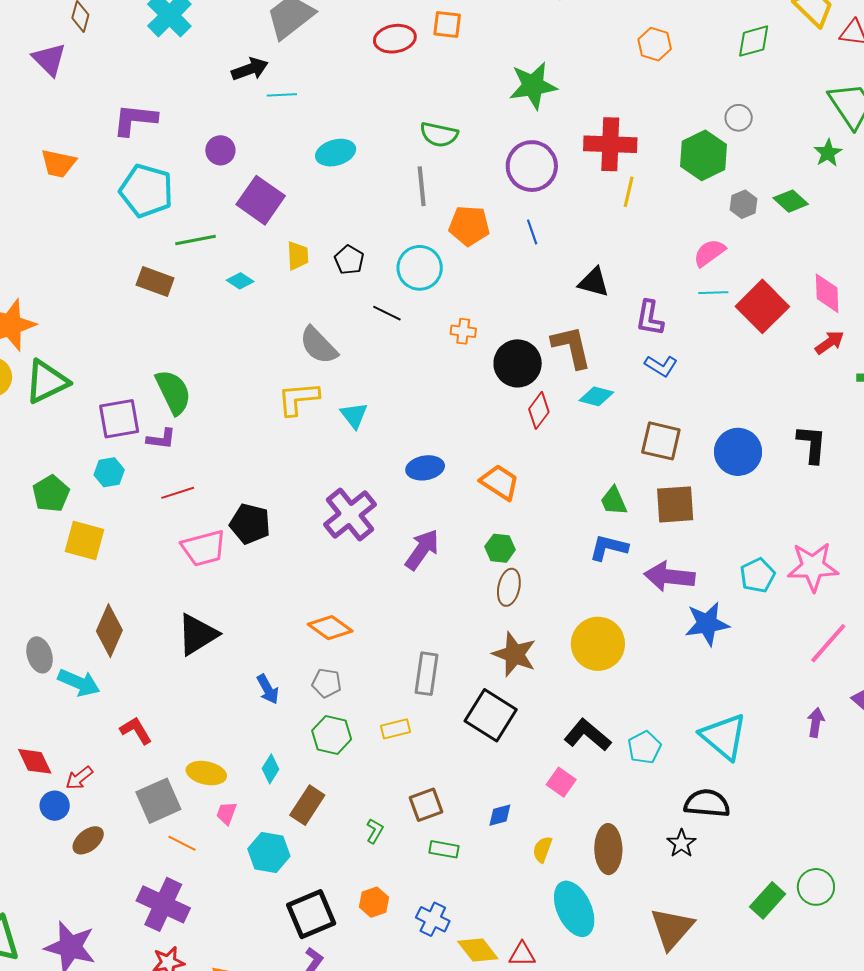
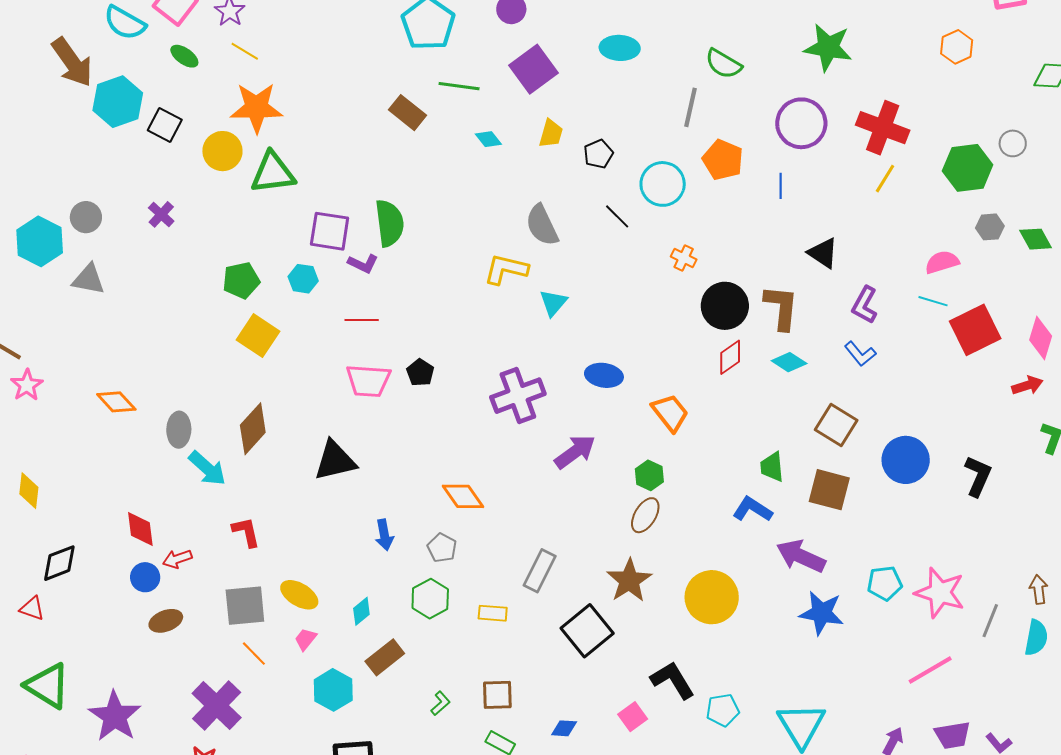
black pentagon: (250, 524) -> (420, 372), size x0.7

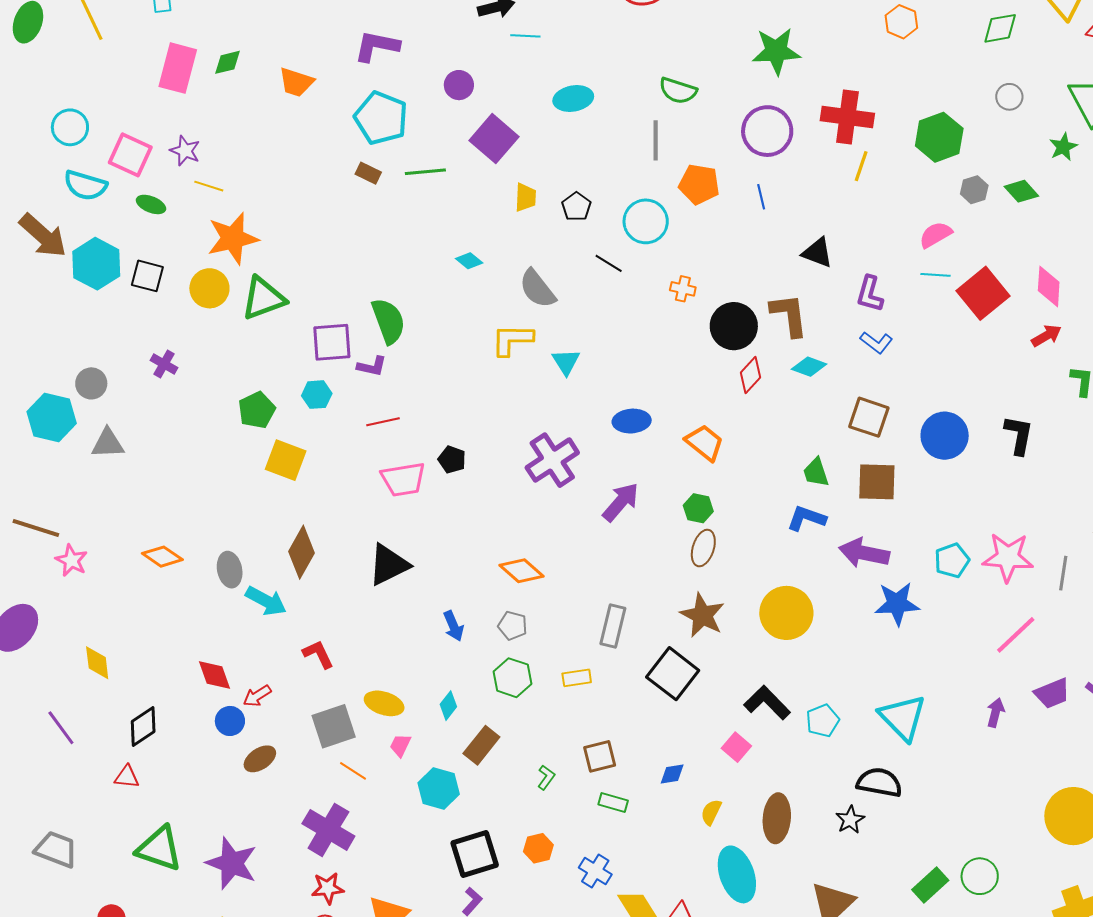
brown rectangle: (407, 113) -> (368, 173), moved, size x0.7
cyan diamond: (488, 139) -> (469, 261), moved
gray circle: (1013, 143) -> (1009, 97), moved

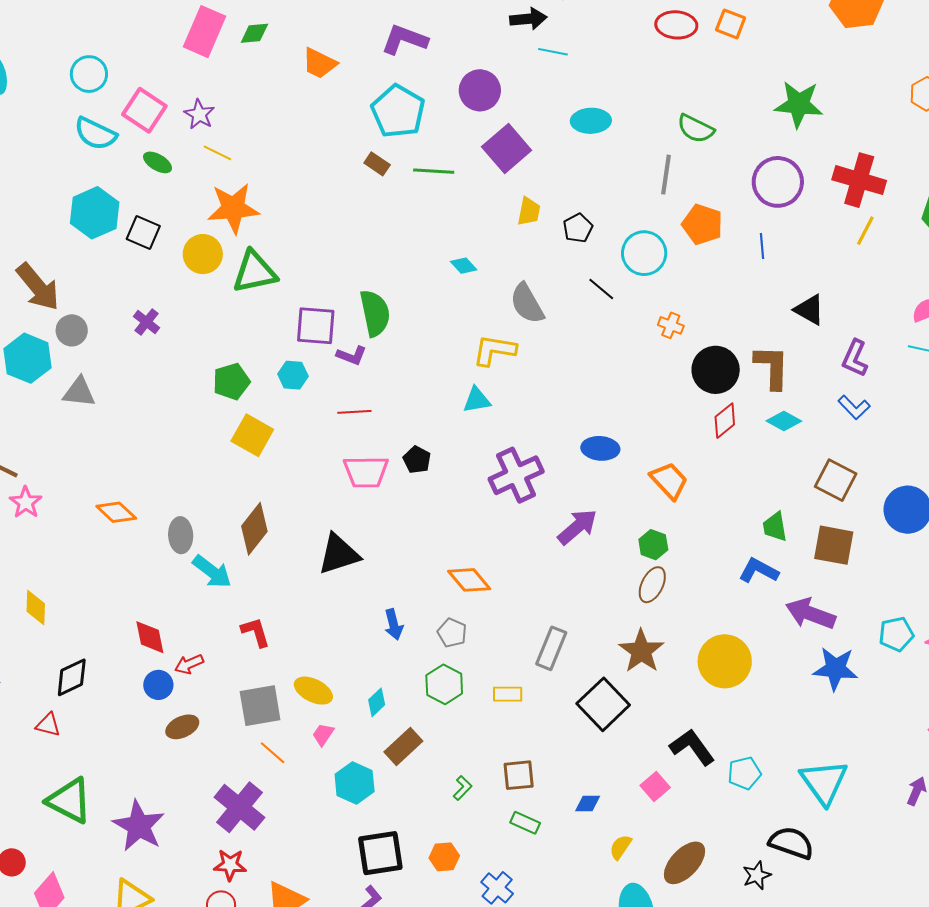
purple circle: (459, 85) -> (480, 90), size x1.4
brown arrow: (43, 236) -> (38, 287), moved
cyan triangle: (566, 362) -> (477, 400), moved, turned 44
brown ellipse: (777, 818) -> (684, 863), turned 30

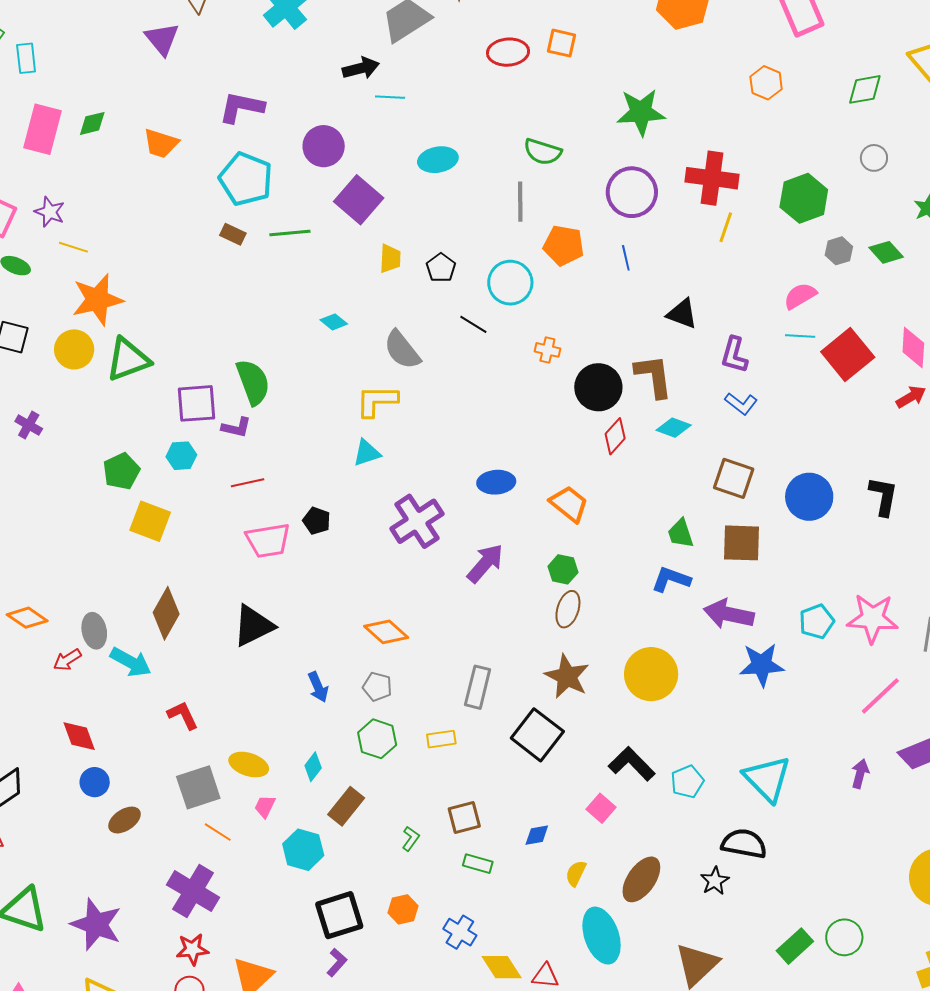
red arrow: (189, 664) -> (67, 660), moved

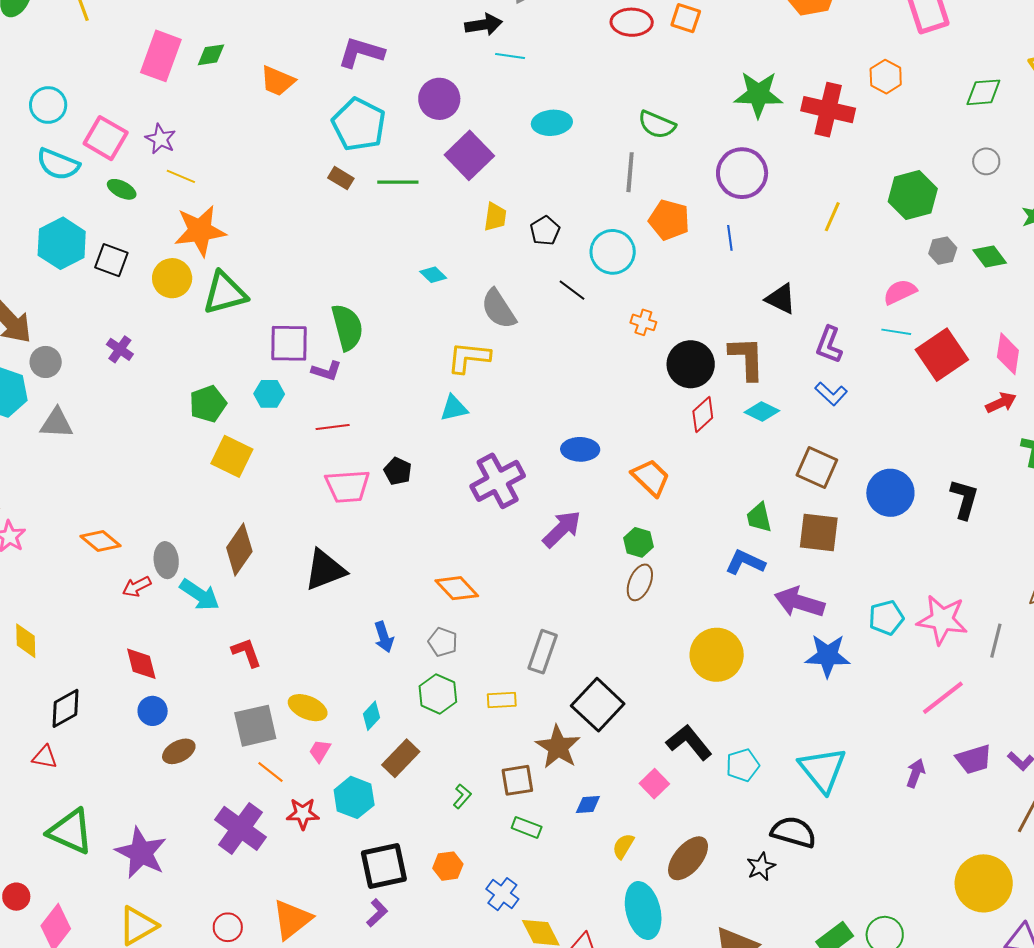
red cross: (712, 178) -> (828, 110), moved
brown star: (567, 676) -> (558, 747), moved
red star: (192, 949) -> (303, 814), moved

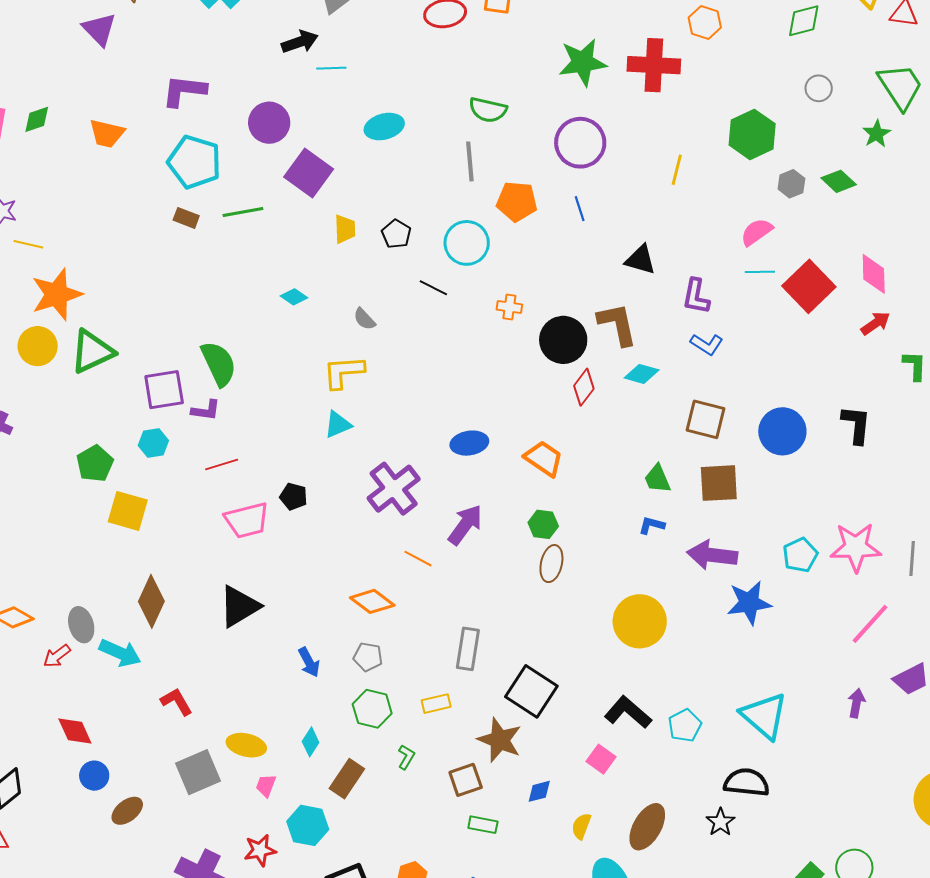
gray semicircle: (499, 309) -> (364, 319), size x0.6
blue L-shape: (745, 562) -> (652, 525), size x0.7
orange line: (270, 772) -> (418, 559), moved
green L-shape: (462, 796) -> (406, 757), moved

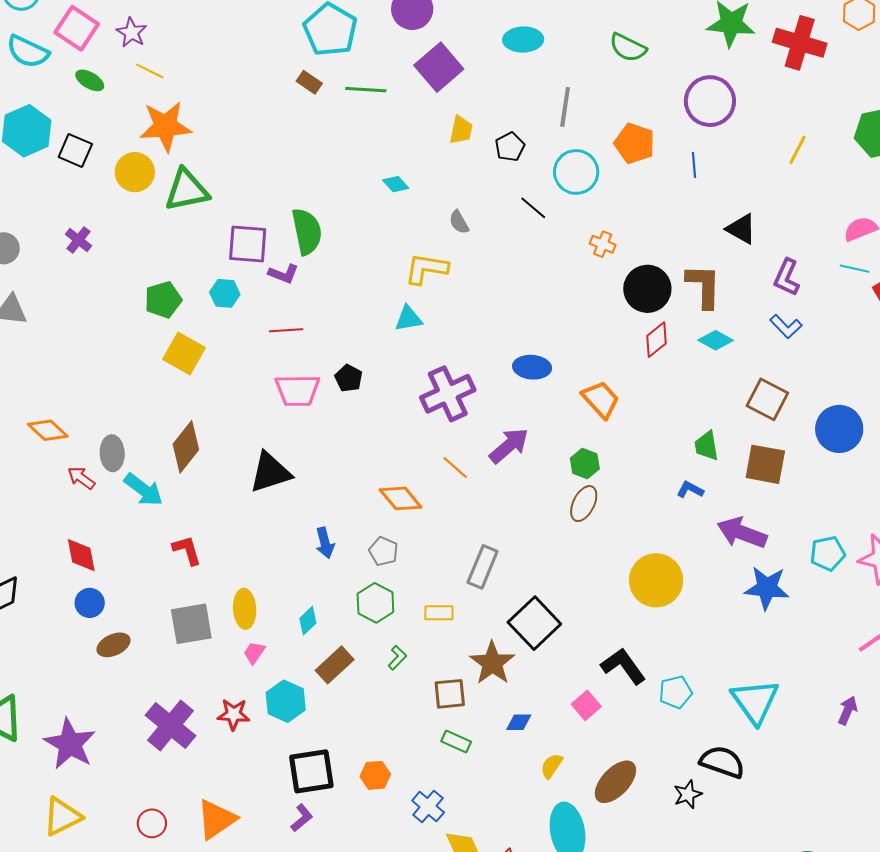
gray line: (470, 161) -> (565, 107), moved
red arrow: (57, 656) -> (81, 478), turned 60
yellow ellipse: (246, 745) -> (245, 609), turned 60

